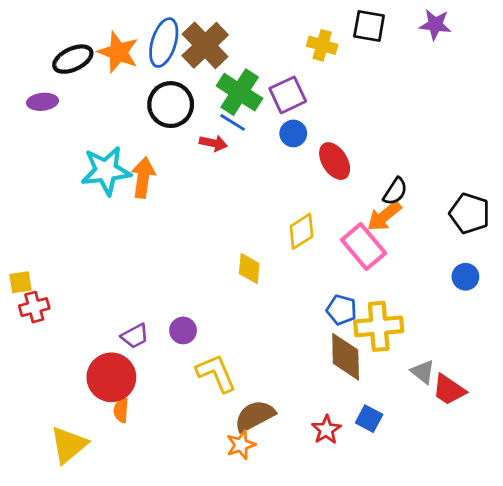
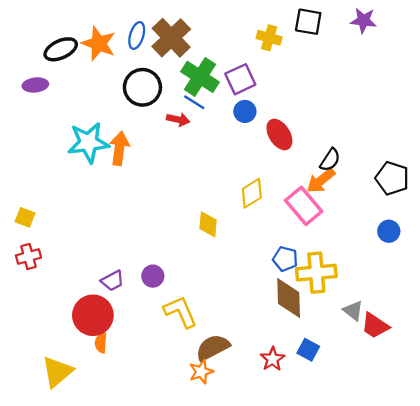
blue ellipse: (164, 43) -> (137, 35), size x0.7
yellow square: (20, 282) -> (25, 217), moved, turned 30

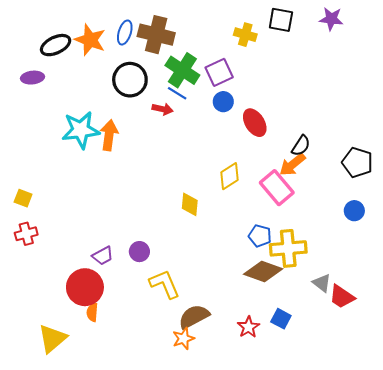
brown cross: (171, 38) -> (156, 35), turned -32
brown diamond: (289, 298) -> (263, 271), turned -69

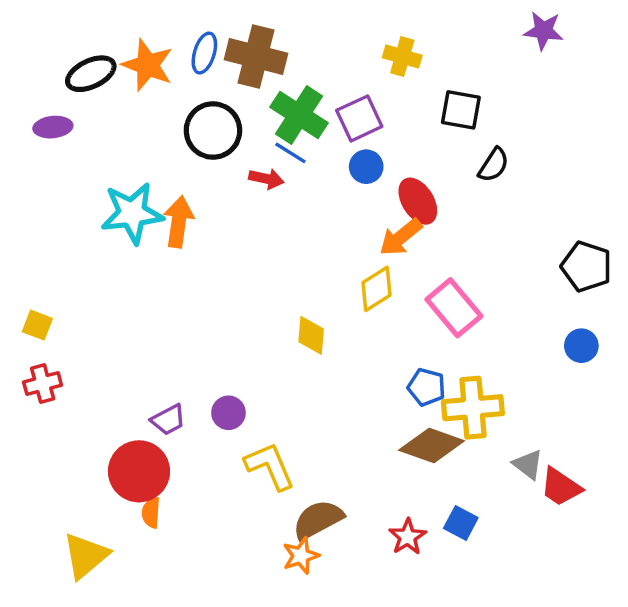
black square: (281, 20) -> (461, 110), moved
black semicircle: (301, 146) -> (494, 165), moved
orange arrow: (292, 165) -> (401, 237), moved

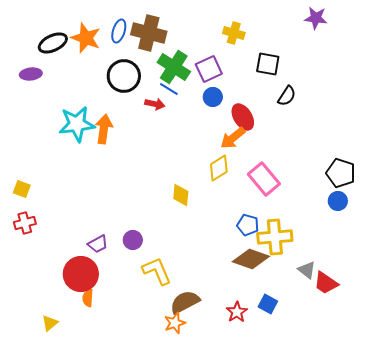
black pentagon: (586, 266) -> (341, 173), moved
yellow triangle: (86, 556) -> (50, 323), size x0.6

